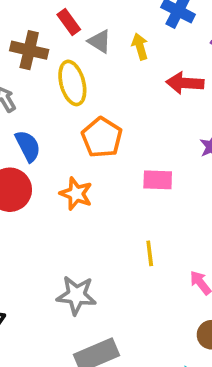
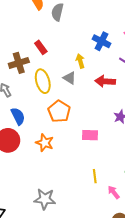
gray triangle: (100, 41) -> (69, 78), moved
brown cross: (29, 50) -> (19, 63), turned -30
yellow line: (150, 253) -> (95, 176), moved

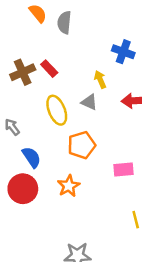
brown cross: (19, 63) -> (23, 72), moved
orange pentagon: (59, 111) -> (82, 145), turned 30
orange star: (45, 143) -> (69, 186), turned 30

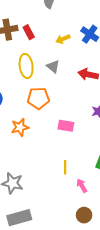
yellow arrow: (100, 79) -> (63, 39), moved, turned -104

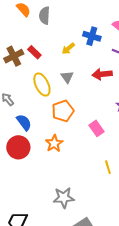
gray triangle: (53, 66) -> (67, 77), turned 32
pink rectangle: (66, 126) -> (97, 128), turned 63

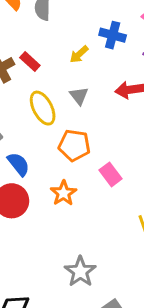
orange pentagon: (63, 111) -> (74, 145), turned 30
pink rectangle: (97, 128) -> (111, 174), moved
gray star: (64, 198) -> (80, 272), turned -30

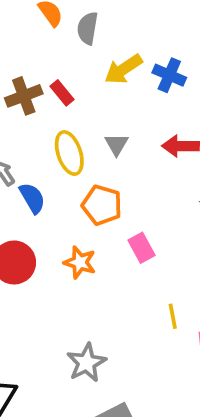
yellow arrow: (79, 54) -> (123, 69), moved, size x1.5
blue semicircle: (18, 164) -> (32, 198), moved
orange star: (64, 193) -> (80, 262), turned -30

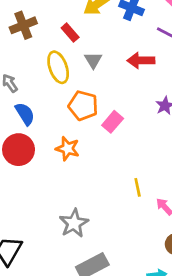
red rectangle: (62, 93) -> (70, 33), moved
blue semicircle: (32, 198) -> (25, 114), moved
pink rectangle: (142, 248) -> (113, 122), moved, turned 70

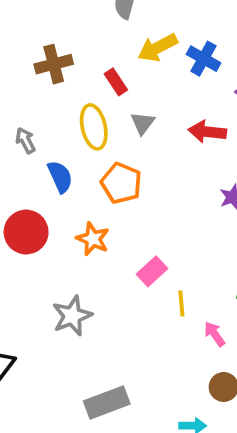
blue semicircle: (25, 114) -> (60, 177), moved
pink rectangle: (113, 122) -> (152, 271), moved
gray star: (74, 223) -> (72, 316), moved

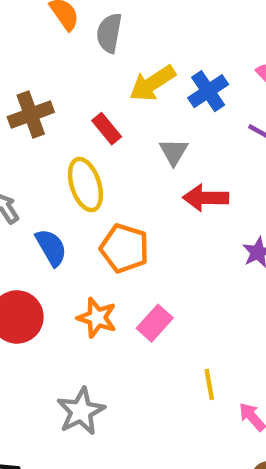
blue cross: (204, 59) -> (208, 91), turned 32
gray triangle: (143, 123) -> (174, 152), moved
red arrow: (207, 132) -> (206, 198), moved
pink rectangle: (152, 271) -> (155, 323), moved

